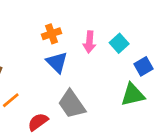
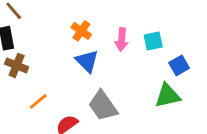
orange cross: (51, 34) -> (81, 31), turned -36
cyan square: (119, 43) -> (153, 41), turned 30

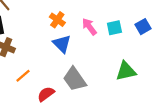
pink arrow: (122, 40) -> (89, 27), turned 138
blue square: (179, 65) -> (143, 27), moved

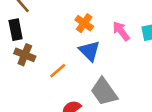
orange line: (23, 76) -> (58, 71), moved

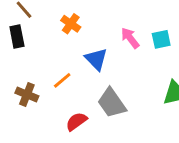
orange cross: (84, 23) -> (71, 24), moved
brown cross: (25, 55) -> (27, 95), moved

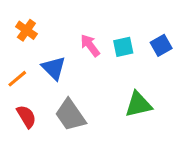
orange line: (62, 80) -> (17, 79), moved
red semicircle: (76, 121) -> (26, 117), moved, turned 95

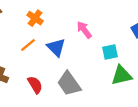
cyan square: (123, 47) -> (110, 52), moved
orange line: (17, 79) -> (28, 45), moved

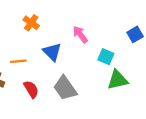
orange line: (28, 45) -> (18, 61), moved, turned 35
cyan square: (110, 52) -> (106, 57), turned 35

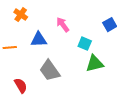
blue triangle: (52, 52) -> (39, 40), turned -48
red semicircle: (31, 89) -> (21, 86), moved

